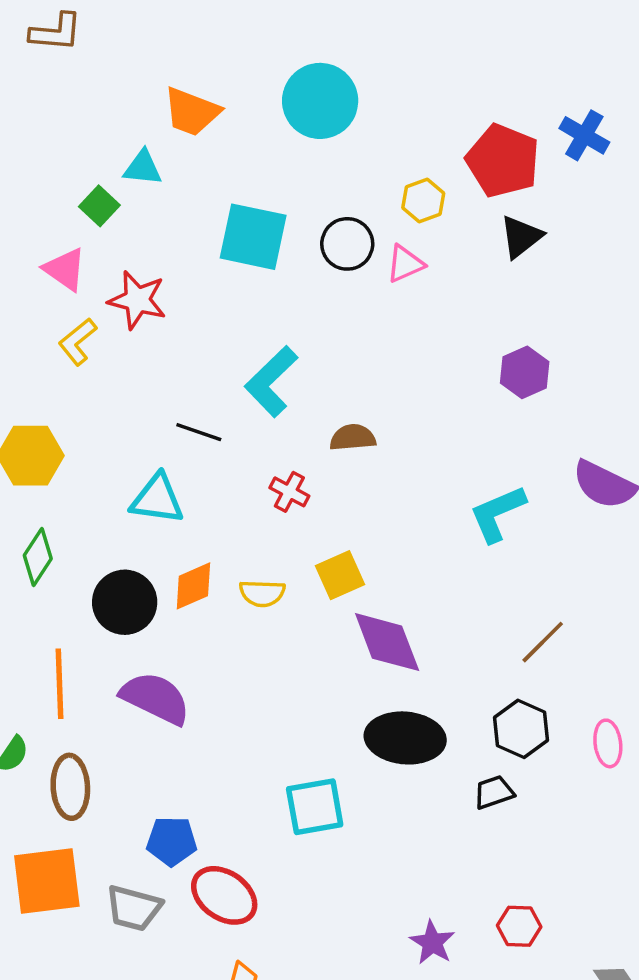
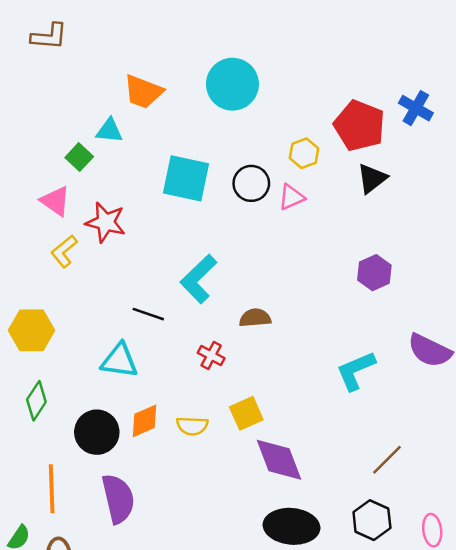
purple semicircle: (155, 698) -> (118, 499), turned 51

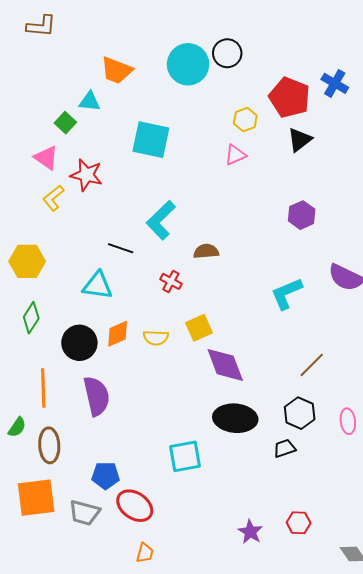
black circle: (251, 183) -> (227, 53), moved

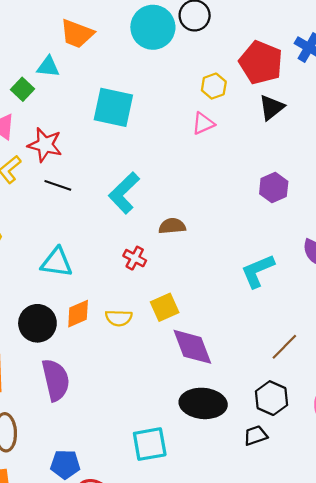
black line: (121, 248) -> (58, 185), moved

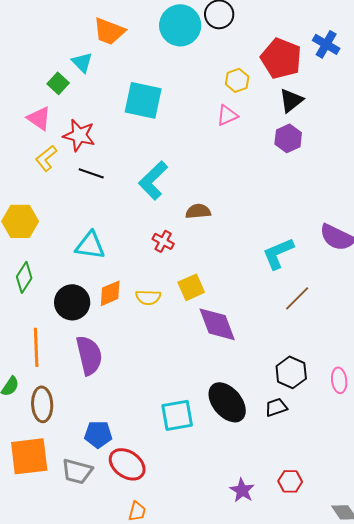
cyan triangle: (48, 67) -> (82, 62), turned 40
purple hexagon: (274, 188) -> (288, 138), moved
brown line: (284, 347) -> (297, 298), moved
black ellipse: (203, 403) -> (227, 402), moved, turned 45

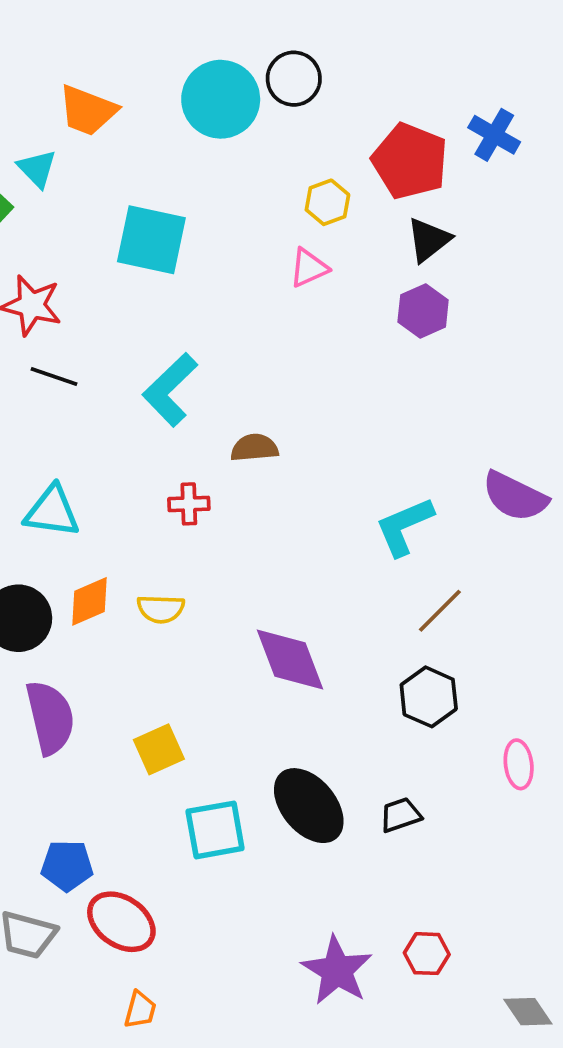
red cross: (163, 241) -> (189, 504), turned -30
yellow square: (191, 287) -> (159, 749), moved
black hexagon: (291, 372) -> (429, 697), moved
purple star: (242, 490) -> (337, 970), size x1.5

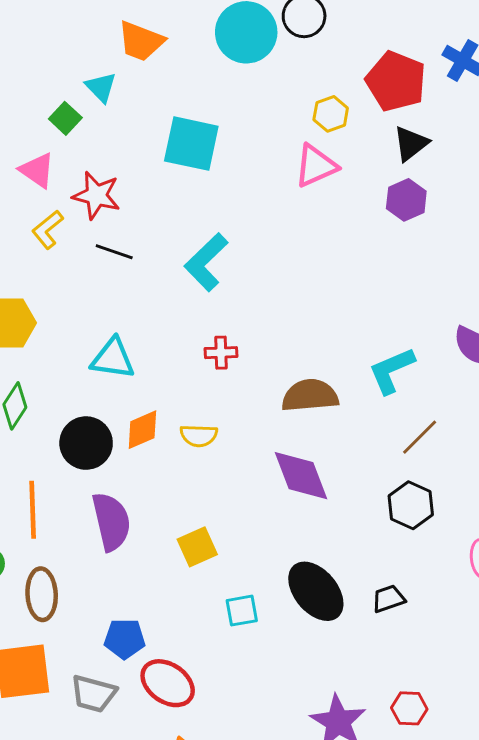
pink triangle: (309, 268) -> (316, 166), size x1.4
brown semicircle: (254, 448) -> (310, 396), moved, size x1.5
cyan square: (215, 830) -> (242, 611), size x0.7

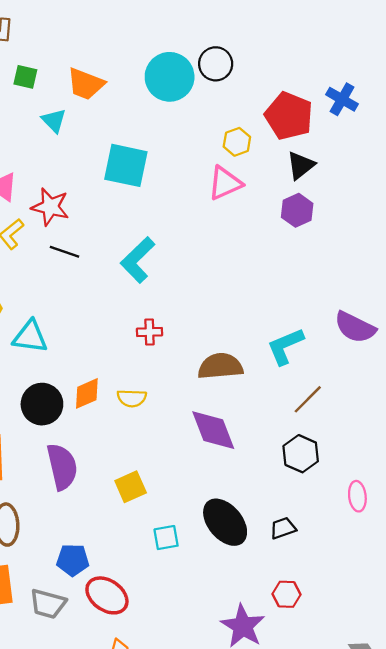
green square: (65, 118) -> (25, 77), moved, turned -30
cyan triangle: (113, 359) -> (30, 337), moved
red hexagon: (409, 708) -> (287, 594), moved

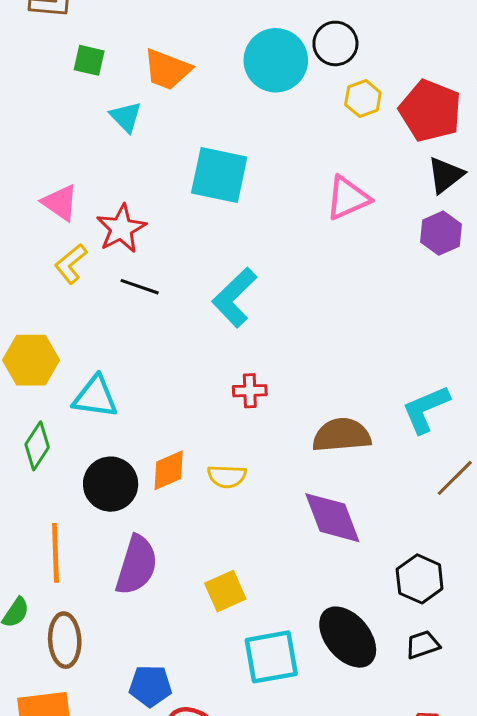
yellow hexagon: (237, 142) -> (363, 99), moved
red star: (50, 207) -> (121, 229), turned 30
black hexagon: (301, 454) -> (420, 579), moved
purple semicircle: (62, 467) -> (137, 565), turned 30
cyan square: (166, 538) -> (271, 657), size x1.6

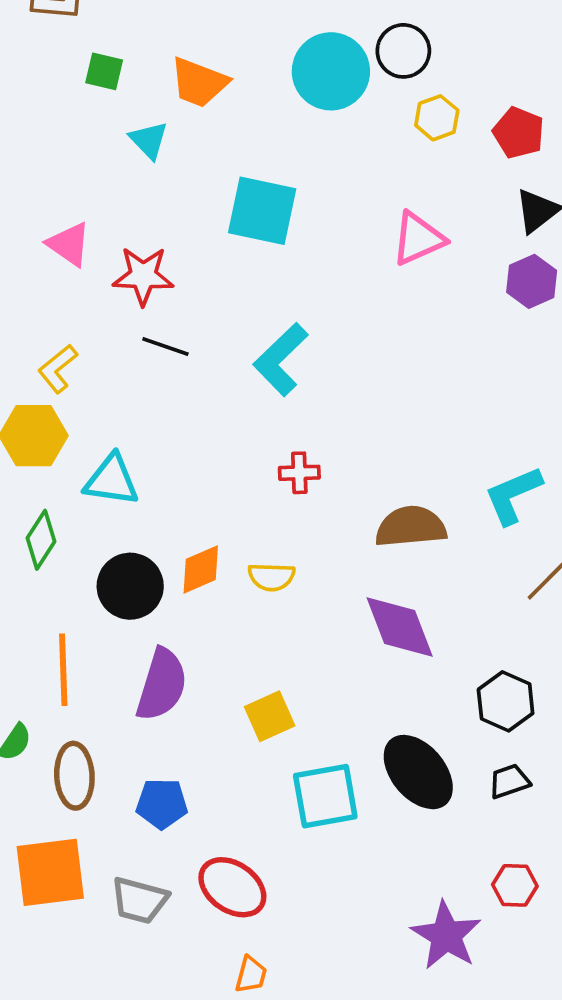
red pentagon: (430, 111) -> (519, 133), size x0.7
red star: (121, 229) -> (143, 276), turned 30
yellow L-shape: (71, 264) -> (58, 369), moved
blue pentagon: (150, 686) -> (162, 804), moved

